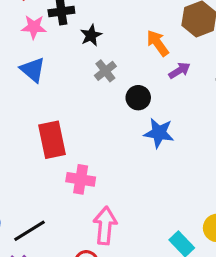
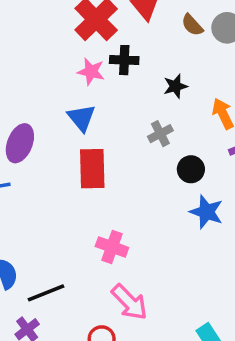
black star: (91, 35) -> (175, 86), moved
red rectangle: (52, 140) -> (92, 169), moved
pink arrow: (105, 225) -> (129, 302), turned 120

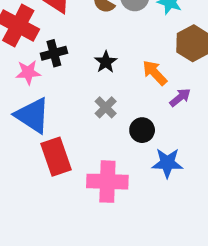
blue triangle: (81, 118) -> (33, 115), size x1.4
pink cross: (112, 247) -> (107, 182), moved, size x1.4

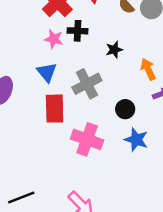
gray cross: (106, 107) -> (87, 84), moved, size x1.6
blue triangle: (33, 115) -> (47, 72), size x0.7

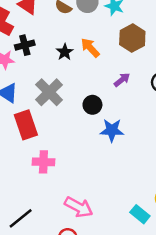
orange arrow: (148, 69) -> (90, 48), moved
pink cross: (87, 139) -> (43, 162), moved, size x0.7

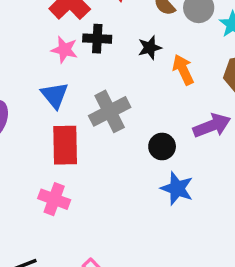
black star: (65, 52) -> (150, 48), moved
purple arrow: (122, 80) -> (212, 126), size x1.5
pink cross: (43, 162) -> (54, 199), moved

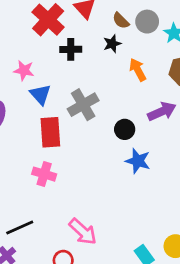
black star: (150, 48) -> (112, 44), moved
pink star: (64, 50) -> (24, 71), moved

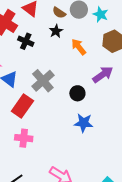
black cross: (71, 49) -> (26, 41), turned 35
red rectangle: (50, 132) -> (22, 106), turned 50
blue star: (138, 161) -> (84, 123), moved

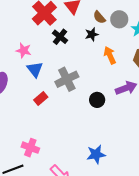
red rectangle: (22, 106) -> (41, 99), size x0.6
blue star: (84, 123) -> (96, 154), moved, turned -30
pink cross: (24, 138) -> (30, 148), moved

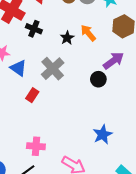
black star: (92, 34) -> (67, 38), moved
black circle: (97, 100) -> (98, 79), moved

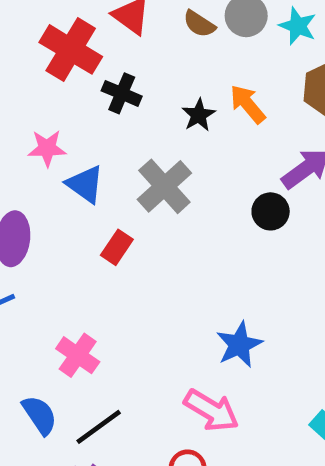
blue star: (103, 134) -> (239, 345), moved
pink cross: (36, 146) -> (78, 355), moved, turned 30

